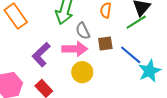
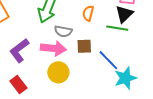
green line: (136, 22) -> (117, 28), turned 35
gray semicircle: (83, 31) -> (63, 31), turned -60

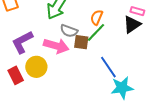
green line: (117, 28) -> (96, 32), moved, turned -65
brown square: (84, 46) -> (81, 42), moved
yellow circle: (58, 72) -> (36, 67), moved

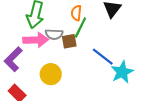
pink arrow: (56, 46) -> (36, 40), moved
yellow circle: (36, 67) -> (51, 74), moved

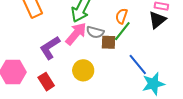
pink arrow: (36, 40) -> (76, 34), turned -60

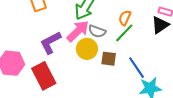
brown square: (108, 42) -> (109, 59), moved
yellow circle: (83, 70) -> (87, 49), moved
red rectangle: (46, 82) -> (44, 76), size x1.5

